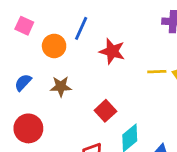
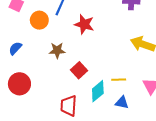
yellow line: (157, 72) -> (119, 80), moved
brown star: (61, 87) -> (57, 50), moved

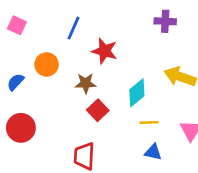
orange circle: (39, 20) -> (47, 64), moved
brown star: (57, 50) -> (86, 83), moved
cyan diamond: (98, 91) -> (137, 93), moved

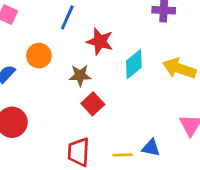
cyan diamond: (137, 93) -> (134, 64), moved
yellow line: (149, 122) -> (123, 155), moved

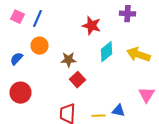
blue line: (67, 17) -> (38, 19), moved
red star: (100, 41) -> (92, 26), moved

